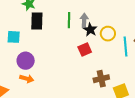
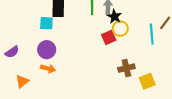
yellow circle: (108, 34) -> (120, 29), moved
cyan square: (14, 37) -> (46, 23), moved

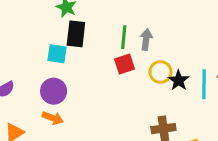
black star: (115, 17) -> (179, 80), moved
red square: (109, 37) -> (124, 64), moved

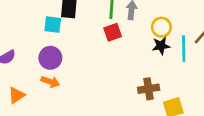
yellow circle: (160, 72) -> (161, 27), moved
black star: (179, 80) -> (161, 46), turned 30

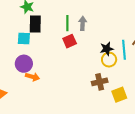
yellow circle: (161, 27) -> (109, 60), moved
orange arrow: (50, 82) -> (32, 77), moved

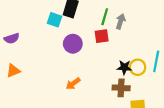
black star: (107, 49) -> (124, 67), moved
purple circle: (24, 64) -> (73, 44), moved
orange arrow: (32, 77) -> (73, 84), moved, turned 112

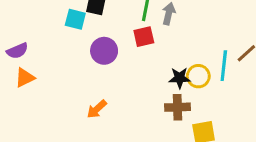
orange triangle: (13, 71) -> (25, 78), moved
orange arrow: (73, 84) -> (97, 109), moved

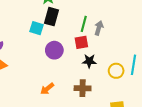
black star: (180, 78) -> (89, 61), moved
brown cross: (177, 107) -> (83, 88), moved

